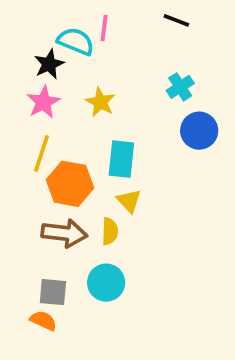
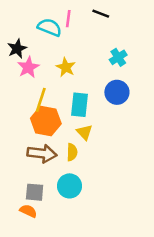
black line: (176, 20) -> (101, 14), moved
black star: (49, 64) -> (17, 49), moved
blue circle: (199, 131) -> (117, 92), moved
yellow line: (42, 153) -> (41, 100), moved

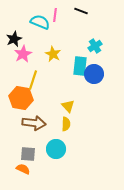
cyan rectangle: (79, 105) -> (80, 66), moved
orange hexagon: (46, 121) -> (21, 98), moved
yellow semicircle: (72, 152) -> (66, 124), moved

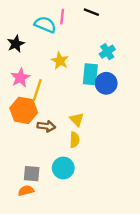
pink star: (23, 54) -> (20, 78), moved
brown arrow: (34, 123) -> (46, 126), moved, size x0.7
orange semicircle: (23, 169) -> (26, 191), turned -40

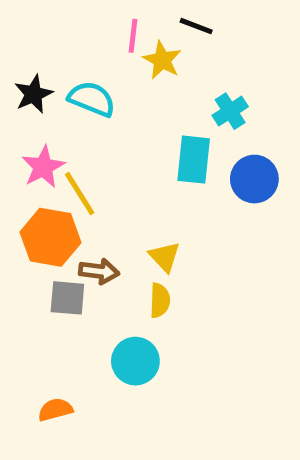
cyan semicircle: (45, 25) -> (92, 99), moved
yellow star: (60, 61) -> (162, 60), moved
blue circle: (106, 83) -> (254, 179), moved
yellow line: (37, 90) -> (80, 194), turned -50
gray square: (32, 174) -> (67, 298), moved

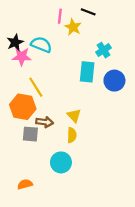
pink star: (43, 167) -> (22, 57), moved, turned 30

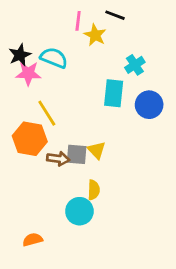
gray square: (30, 134) -> (77, 154), moved
yellow semicircle: (72, 135) -> (94, 190), moved

